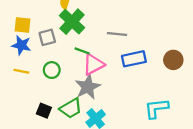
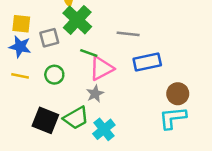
brown circle: (173, 60) -> (178, 94), moved
gray star: (88, 87) -> (95, 94), size x0.6
black square: (44, 111) -> (45, 120), size x1.5

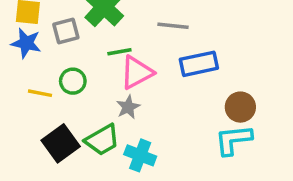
green line: (89, 53) -> (119, 52), turned -30
yellow line: (20, 76) -> (40, 93), moved
black square: (45, 120) -> (61, 143), turned 32
cyan cross: (104, 129) -> (140, 155), turned -30

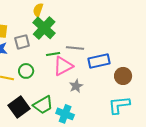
gray line: (173, 26) -> (75, 48), moved
gray star: (128, 107) -> (76, 86), moved
brown circle: (240, 107) -> (123, 76), moved

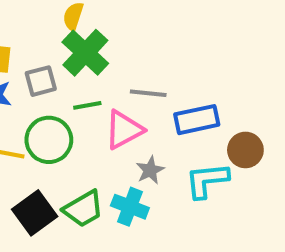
green line: (53, 54) -> (87, 105), moved
green circle: (26, 71) -> (49, 140), size x1.5
cyan L-shape: (119, 105) -> (207, 180), moved
cyan cross: (65, 114) -> (130, 207), moved

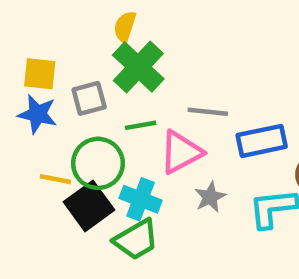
cyan cross: (130, 207) -> (141, 199), moved
black square: (35, 213) -> (89, 206), moved

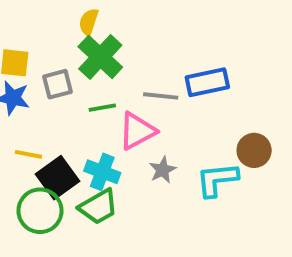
blue rectangle: (262, 141) -> (207, 82), moved
green circle: (98, 163) -> (40, 211), moved

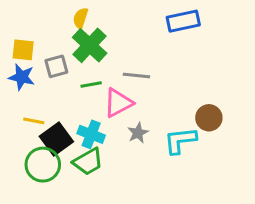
blue rectangle: (207, 82) -> (183, 21), moved

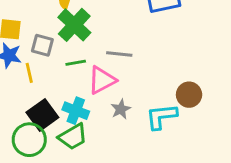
gray square: (56, 66) -> (42, 45), turned 30
yellow line: (34, 121) -> (29, 73), moved, turned 66

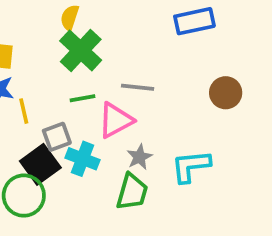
gray square: (42, 45) -> (57, 137), moved, turned -35
brown circle: (189, 95) -> (226, 93), moved
green trapezoid: (73, 137) -> (132, 192), moved, turned -44

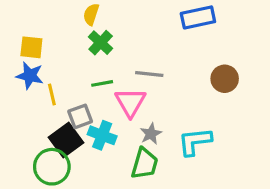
green cross: (81, 51) -> (101, 43), size x0.7
pink triangle: (116, 120) -> (130, 102), turned -32

